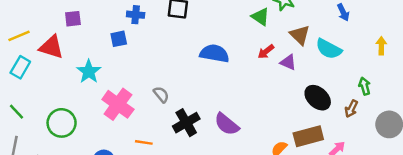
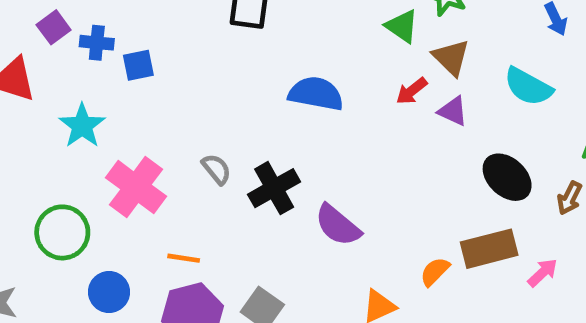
blue cross: (136, 15) -> (97, 43), moved
purple square: (73, 19) -> (54, 27), turned -30
brown triangle: (300, 35) -> (451, 58), moved
green circle: (62, 123) -> (62, 232), moved
black cross: (186, 123) -> (274, 188), moved

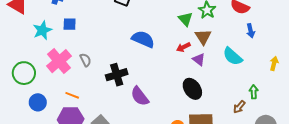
blue square: (138, 65) -> (70, 24), moved
gray semicircle: (216, 169) -> (85, 60), moved
black ellipse: (507, 177) -> (192, 89), moved

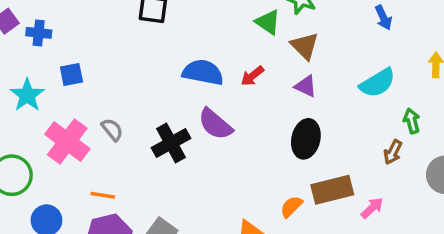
red arrow: (183, 47) -> (252, 76), moved
cyan semicircle: (233, 56) -> (377, 83), moved, turned -60
black ellipse: (192, 89) -> (306, 139), turned 60
purple semicircle: (140, 96) -> (215, 124), moved

